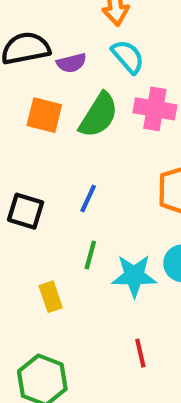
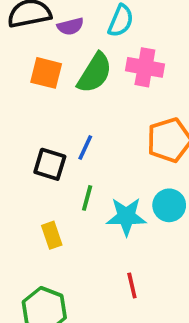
cyan semicircle: (128, 57) -> (121, 21), turned 64
black square: (26, 211) -> (50, 164), moved

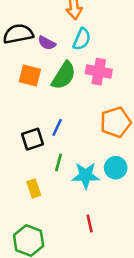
purple semicircle: (70, 26) -> (47, 43), turned 42
black square: (50, 164) -> (32, 139), turned -35

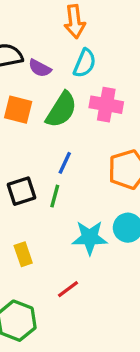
blue line: (57, 127) -> (65, 163), moved
green line: (58, 163) -> (55, 196), moved
red line: (90, 224) -> (68, 289), moved, turned 66

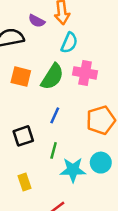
purple semicircle: (40, 68) -> (37, 21), moved
green line: (55, 196) -> (54, 150), moved

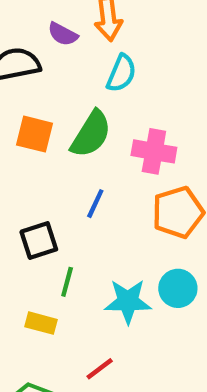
pink cross: (85, 73) -> (154, 151), moved
green line: (54, 150) -> (67, 282), moved
yellow rectangle: (24, 182) -> (41, 323), turned -56

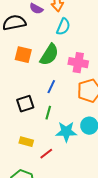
green line: (67, 282) -> (48, 113), moved
red line: (100, 369) -> (46, 154), moved

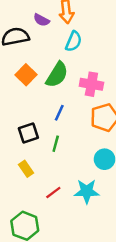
orange square: (23, 55) -> (26, 75), turned 30
cyan star: (66, 132) -> (87, 191), moved
yellow rectangle: (26, 142) -> (26, 169), moved, turned 40

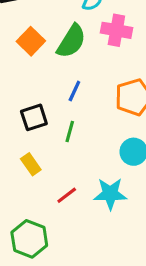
pink cross: (91, 84) -> (116, 30), moved

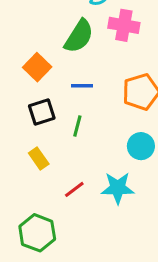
orange square: (31, 41) -> (37, 67), moved
blue line: (74, 91) -> (82, 86), turned 65

